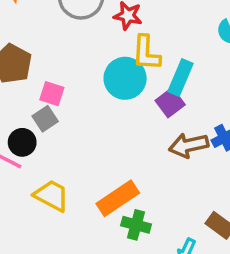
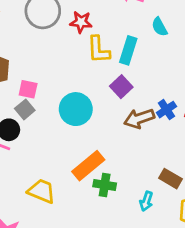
cyan rectangle: (181, 77) -> (128, 50), moved
cyan circle: (125, 78) -> (76, 109), moved
yellow trapezoid: (52, 196) -> (42, 191), moved

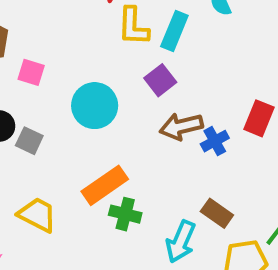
gray square: (25, 109) -> (29, 141), moved, turned -30
blue cross: (166, 110) -> (215, 141), moved
cyan arrow: (146, 201) -> (181, 242), size x1.5

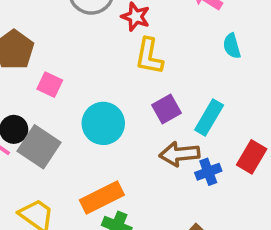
cyan rectangle: (174, 31) -> (209, 118), moved
gray square: (29, 141) -> (39, 147), size x1.6

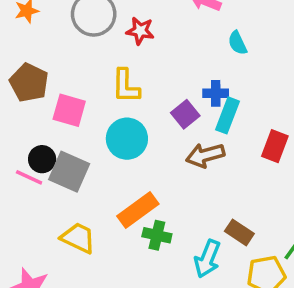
yellow L-shape: (149, 56) -> (126, 86), moved
pink square: (50, 85) -> (69, 110), size x1.4
blue cross: (208, 172) -> (216, 93), moved, turned 30

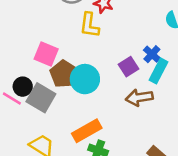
brown pentagon: (29, 83) -> (64, 74), moved
yellow L-shape: (126, 86) -> (89, 25), moved
blue cross: (216, 93) -> (152, 54), turned 36

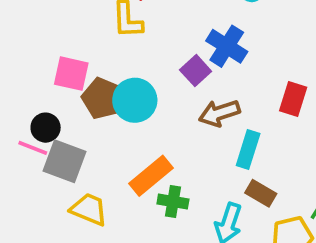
blue cross: (152, 54) -> (227, 46), size x1.5
cyan rectangle: (158, 71) -> (248, 149), moved
gray square: (41, 98) -> (65, 161), moved

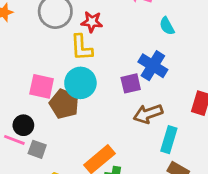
purple square: (196, 71) -> (131, 83), turned 30
cyan circle: (135, 100) -> (80, 83), moved
gray square: (65, 161) -> (37, 149), size x0.6

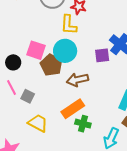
brown arrow: (148, 114) -> (77, 80), moved
black circle: (23, 125) -> (13, 62), moved
pink line: (14, 140) -> (12, 87), turned 35

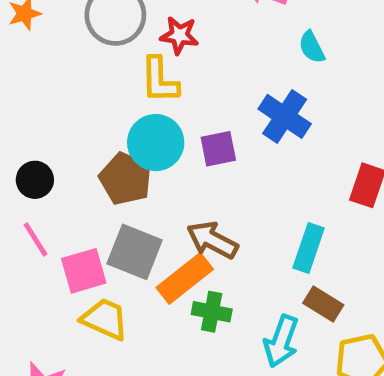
pink square: (36, 50) -> (84, 271), moved, turned -30
purple square: (102, 55) -> (218, 149), moved
brown arrow: (77, 80) -> (212, 240), moved, turned 45
gray square: (28, 96) -> (135, 252), moved, size x1.6

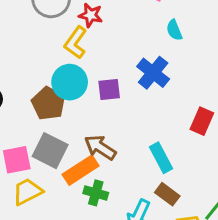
yellow L-shape: (160, 80) -> (76, 43), turned 32
cyan rectangle: (309, 248) -> (161, 158), turned -52
yellow trapezoid: (105, 319) -> (27, 192), turned -56

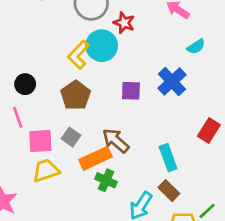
cyan semicircle: (174, 30) -> (196, 47), turned -108
yellow L-shape: (76, 43) -> (79, 55), moved
cyan circle: (70, 82) -> (102, 46), moved
gray square: (50, 151) -> (71, 137), size x0.6

